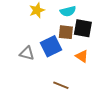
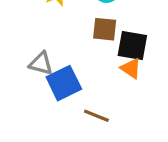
black square: (83, 28) -> (132, 46), moved
blue square: (51, 46) -> (64, 83), moved

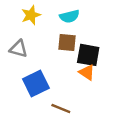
gray triangle: (41, 63) -> (18, 49), moved

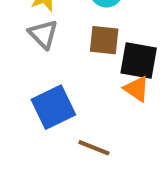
gray triangle: (18, 49) -> (43, 34), moved, turned 30

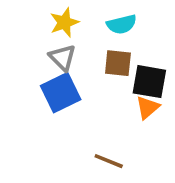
orange triangle: (137, 89) -> (148, 107), turned 45
blue square: (53, 107) -> (61, 93), moved

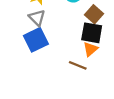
brown square: (118, 63) -> (94, 14), moved, turned 36
brown line: (109, 161) -> (78, 65), moved

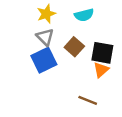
brown square: (94, 14) -> (74, 47), moved
brown line: (78, 65) -> (88, 100), moved

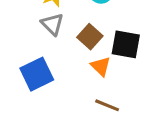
blue square: (44, 60) -> (37, 74), moved
orange triangle: (101, 70) -> (101, 66), moved, turned -35

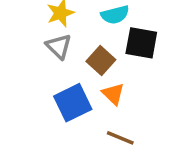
black square: (126, 44) -> (141, 43), moved
blue square: (37, 74) -> (73, 103), moved

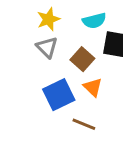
brown line: (120, 138) -> (84, 124), moved

